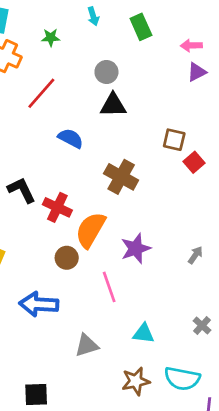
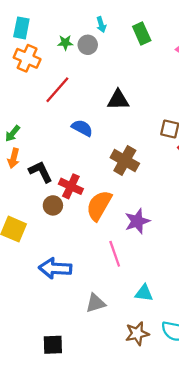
gray circle: (106, 72) -> (88, 45), moved
brown circle: (67, 258) -> (53, 205), moved

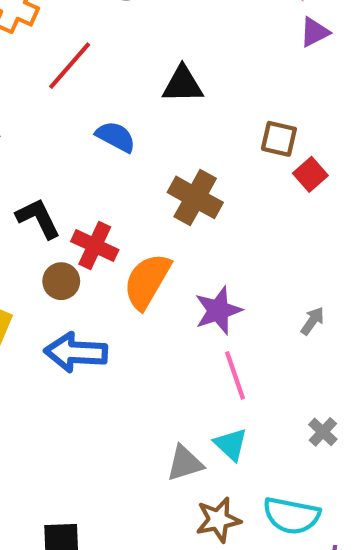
pink line: (115, 254) -> (235, 375), moved
blue arrow: (55, 268) -> (76, 352), moved
cyan triangle: (144, 293) -> (231, 444), turned 36
gray triangle: (96, 303) -> (185, 463), moved

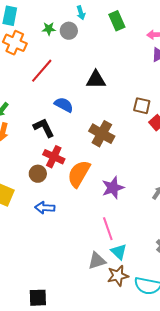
black L-shape: (38, 218) -> (44, 128), moved
blue arrow: (76, 352) -> (45, 208), size x0.7
pink line: (235, 375) -> (108, 229), moved
brown star: (218, 520) -> (118, 276), moved

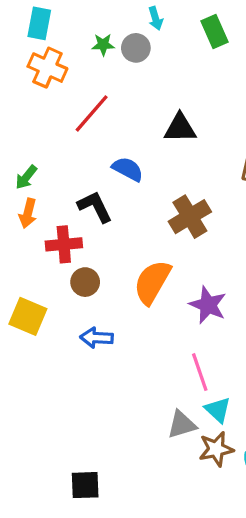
brown cross: (102, 134) -> (190, 217), turned 30
red cross: (54, 157) -> (64, 244), moved, turned -30
purple star: (113, 188) -> (208, 305), turned -30

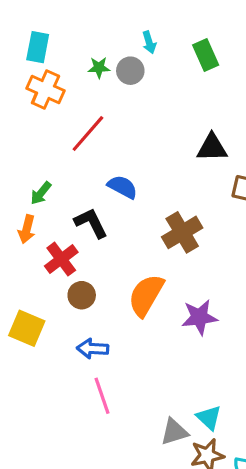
black triangle: (180, 128) -> (212, 148), moved
green arrow: (26, 177) -> (41, 193), moved
red cross: (64, 244) -> (61, 259), turned -32
purple star: (208, 305) -> (199, 317), turned -30
pink line: (200, 372) -> (102, 396), moved

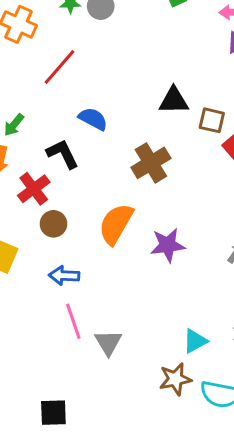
black triangle: (212, 148) -> (174, 101), moved
cyan triangle: (209, 418) -> (195, 341), moved, turned 48
gray triangle: (174, 432) -> (108, 343), moved, turned -44

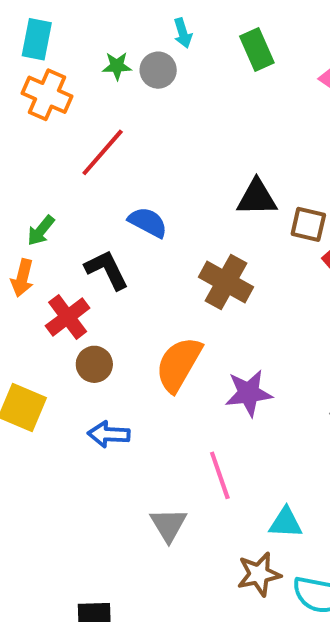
brown cross: (151, 163) -> (226, 282), turned -30
pink line: (73, 321) -> (220, 475), moved
cyan triangle: (195, 341) -> (286, 523), turned 32

